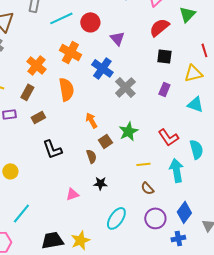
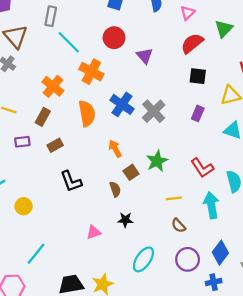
cyan line: (61, 18) -> (69, 42), moved, turned 70
blue cross: (102, 68) -> (122, 104), moved

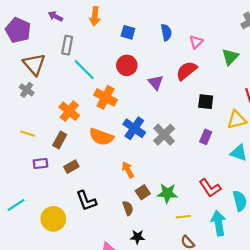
red semicircle: (192, 43) -> (187, 71), moved
orange semicircle: (87, 113) -> (101, 137), turned 120
green star: (157, 161) -> (167, 193), moved, turned 30
yellow circle: (24, 206) -> (53, 219), moved, size x1.5

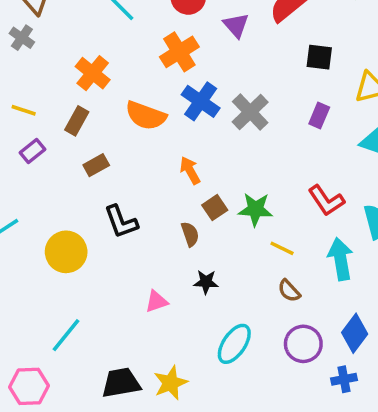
orange cross: (106, 97) -> (179, 52), moved, turned 30
purple rectangle: (41, 163) -> (32, 151), moved, turned -32
yellow line: (183, 217) -> (282, 248), turned 32

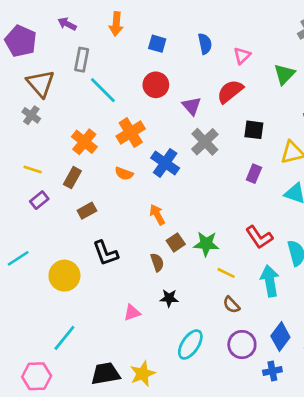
orange cross: (179, 52) -> (131, 133), moved
gray cross: (250, 112) -> (205, 142), moved
orange semicircle: (146, 116) -> (124, 174), size x0.6

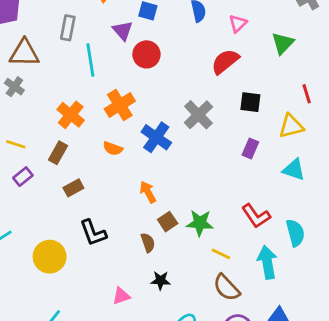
brown triangle: (41, 83) -> (24, 53), turned -48
cyan line: (103, 90) -> (90, 60), turned 36
purple triangle: (192, 106) -> (123, 31), moved
brown semicircle: (231, 305) -> (227, 288), size x1.5

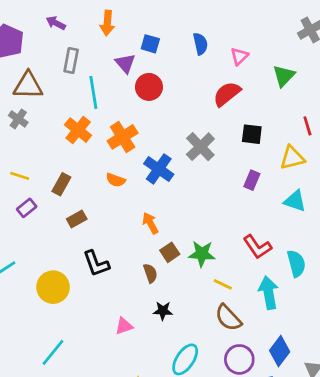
orange cross: (71, 115) -> (78, 130), moved

